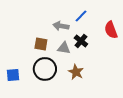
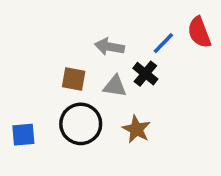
blue line: (81, 16) -> (163, 43), moved
red semicircle: (111, 30) -> (199, 32), moved

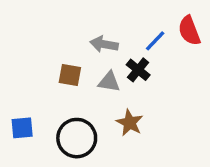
black circle: (81, 124) -> (77, 138), moved

